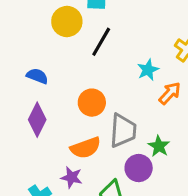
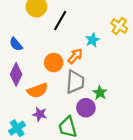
blue semicircle: (37, 76) -> (16, 44), turned -152
orange arrow: (170, 93) -> (75, 56), moved
orange semicircle: (86, 148) -> (38, 91), moved

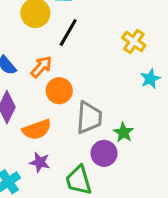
yellow cross: (119, 26) -> (134, 41), moved
cyan star: (92, 40) -> (150, 79), moved
orange arrow: (75, 56) -> (41, 67), moved

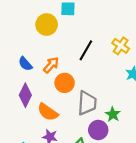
black line: (68, 32) -> (86, 50), moved
orange semicircle: (37, 129) -> (48, 112), turned 55

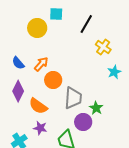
black line: (86, 50) -> (86, 24), moved

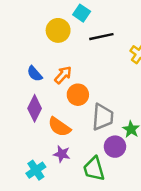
cyan square: (56, 14) -> (82, 13), turned 32
black line: (86, 24) -> (101, 37), moved, turned 48

